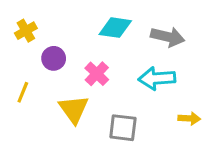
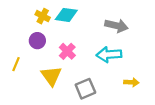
cyan diamond: (115, 28) -> (66, 15), moved
yellow cross: (26, 31) -> (43, 16), moved, turned -32
gray square: (123, 128) -> (85, 89), turned -30

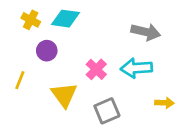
cyan diamond: (66, 15) -> (65, 19), moved
yellow cross: (43, 16) -> (31, 20), moved
pink cross: (67, 51) -> (96, 69), moved

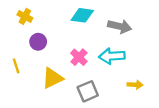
cyan diamond: (65, 19) -> (82, 15), moved
yellow line: (20, 80) -> (16, 66), turned -40
yellow triangle: (64, 95) -> (52, 78), turned 40

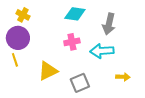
gray arrow: (120, 26) -> (109, 24), turned 90
purple circle: (38, 42) -> (18, 38), moved, size x1.5
pink cross: (79, 57) -> (72, 42), moved, turned 35

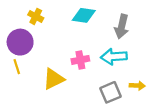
yellow cross: (23, 15) -> (36, 16), moved
pink cross: (72, 42) -> (80, 60), moved
gray square: (80, 83) -> (111, 92), moved

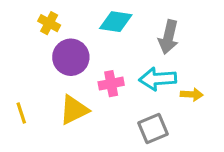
purple circle: (20, 42) -> (71, 57), moved
yellow line: (17, 67) -> (21, 113), moved
yellow arrow: (137, 86) -> (192, 94), moved

